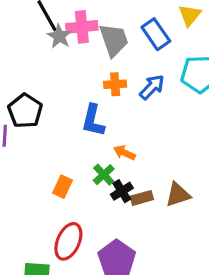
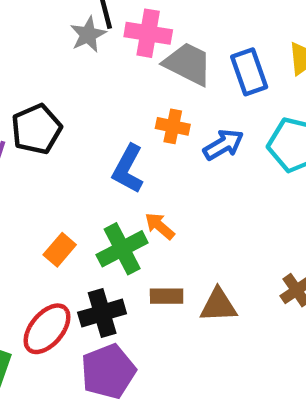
gray star: (59, 36) -> (88, 35), moved
gray trapezoid: (114, 40) -> (188, 64), turned -60
green cross: (104, 175) -> (122, 249), size x1.5
black cross: (122, 191) -> (102, 313), moved, size x1.4

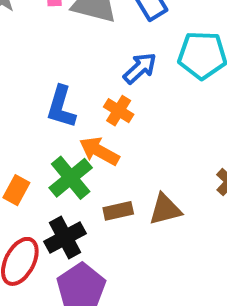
orange cross: (173, 126) -> (119, 111), moved, turned 32
orange arrow: (160, 226) -> (99, 151), size x1.4

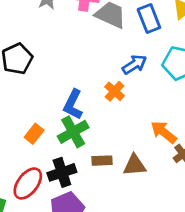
blue L-shape: (61, 107) -> (73, 104), moved
orange arrow: (99, 151) -> (164, 132), moved

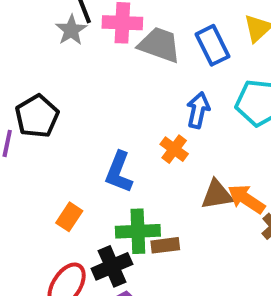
blue arrow: (134, 65) -> (198, 110), turned -40
green cross: (73, 132) -> (138, 231), moved, turned 32
brown triangle: (135, 165) -> (217, 195), moved

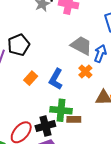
gray trapezoid: (159, 45) -> (81, 46), moved
orange rectangle: (69, 217) -> (31, 78), moved

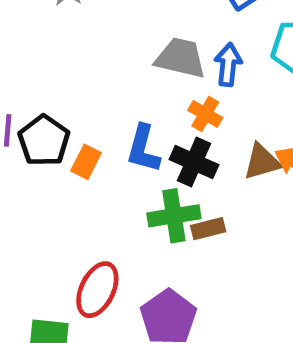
black pentagon: (19, 45) -> (44, 141), moved
black cross: (45, 126) -> (194, 162), moved, turned -36

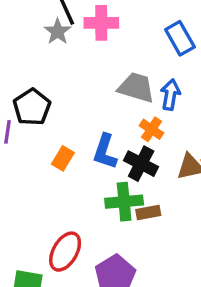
black pentagon: (44, 141) -> (32, 107), moved

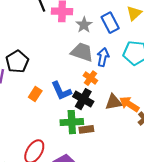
gray star: (58, 32) -> (84, 25), moved
blue L-shape: (105, 152) -> (61, 91), turned -45

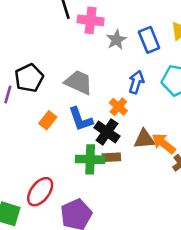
gray trapezoid: (82, 52) -> (79, 82), moved
brown rectangle: (86, 129) -> (111, 157), moved

